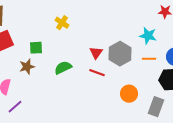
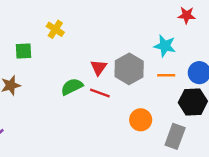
green square: (36, 48) -> (23, 51), moved
green semicircle: (63, 68) -> (72, 87), moved

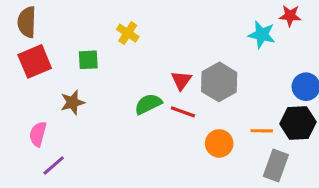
cyan star: (165, 46) -> (262, 35), moved
orange line: (166, 75) -> (262, 131), moved
orange circle: (141, 120) -> (219, 143), moved

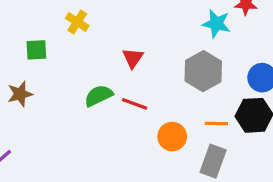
red triangle: (181, 80) -> (133, 58), moved
gray hexagon: (219, 82) -> (203, 71), moved
gray rectangle: (276, 166) -> (213, 161), moved

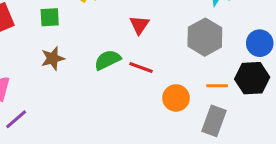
brown star: (20, 94) -> (53, 58), moved

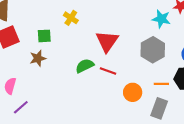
red triangle: (139, 25) -> (107, 41), size x1.6
brown star: (53, 58) -> (38, 58), moved

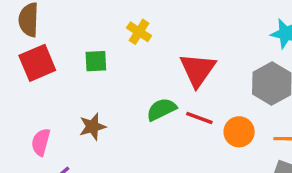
brown star: (38, 58) -> (92, 127), moved
orange circle: (133, 92) -> (239, 132), moved

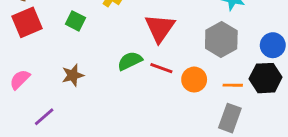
green square: (96, 61) -> (76, 21), turned 30
pink semicircle: (41, 142) -> (20, 80), moved, turned 30

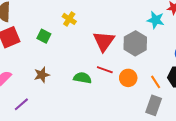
gray hexagon: (221, 40) -> (135, 43), moved
green semicircle: (130, 61) -> (82, 78), moved, turned 36
orange line: (233, 85) -> (156, 82), turned 56

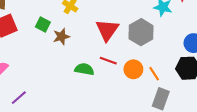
brown star: (42, 75) -> (61, 37), moved
orange line: (156, 82) -> (154, 74), moved

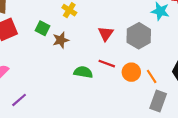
red triangle: (107, 30) -> (106, 34), size x0.7

